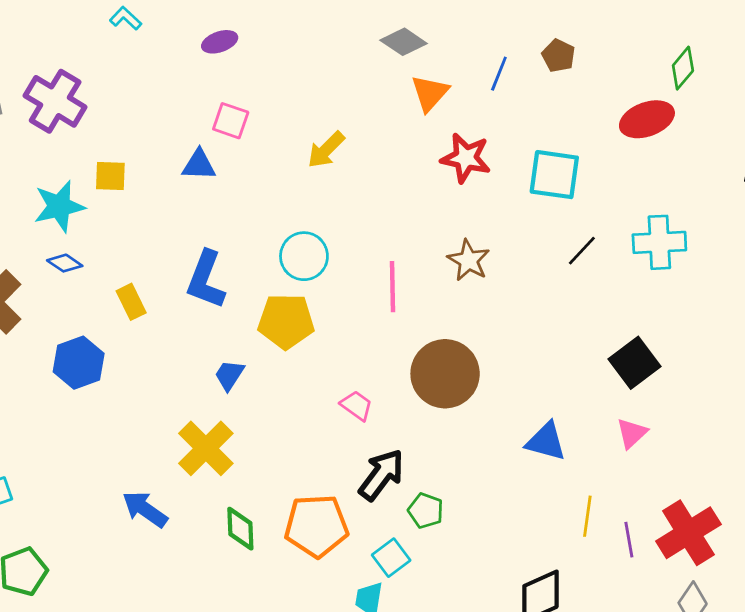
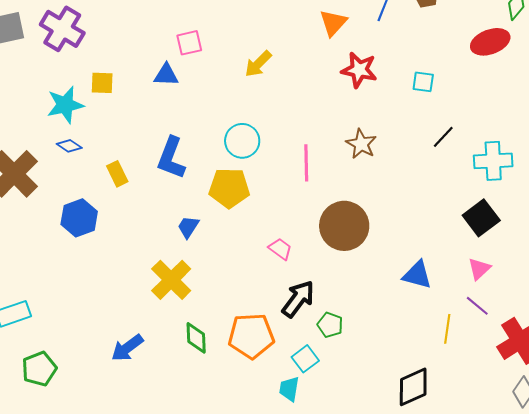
pink square: (231, 121) -> (189, 43), turned -32
cyan square: (554, 175) -> (423, 82), size x0.6
cyan cross: (659, 242) -> (493, 161), moved
blue arrow: (145, 509) -> (127, 348), moved, turned -72
purple line: (629, 540) -> (477, 306), moved, turned -40

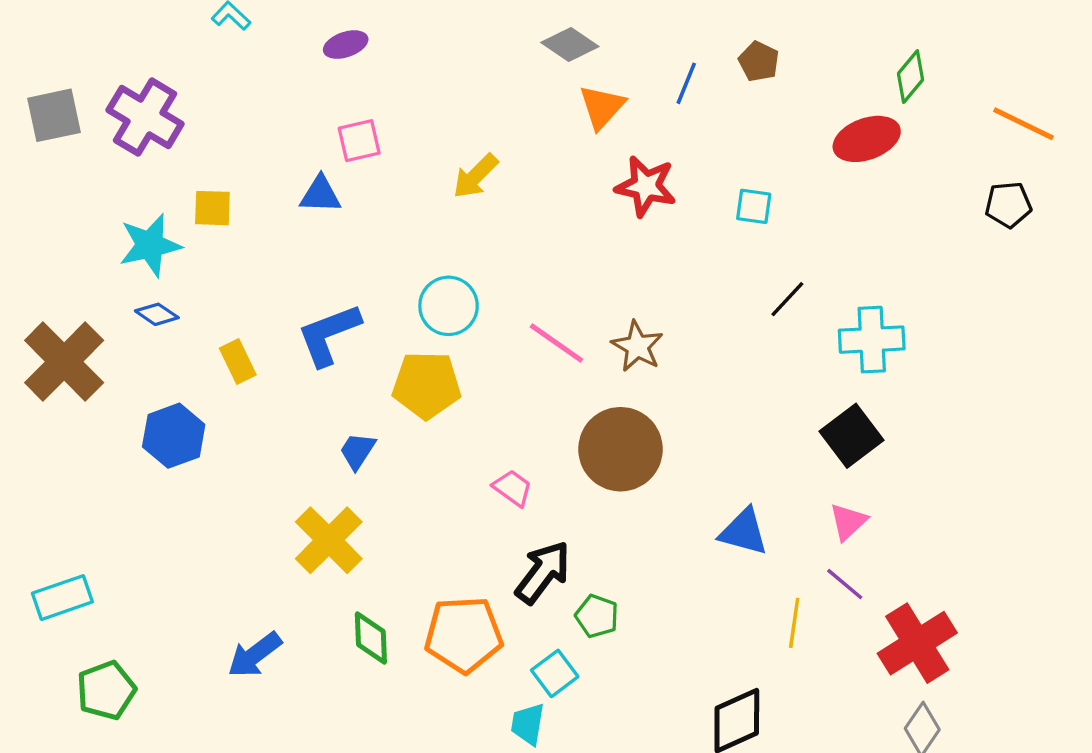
brown star: (361, 144) -> (637, 346), moved
blue L-shape: (171, 158) -> (329, 335), turned 48
pink line: (306, 163) -> (556, 343), turned -54

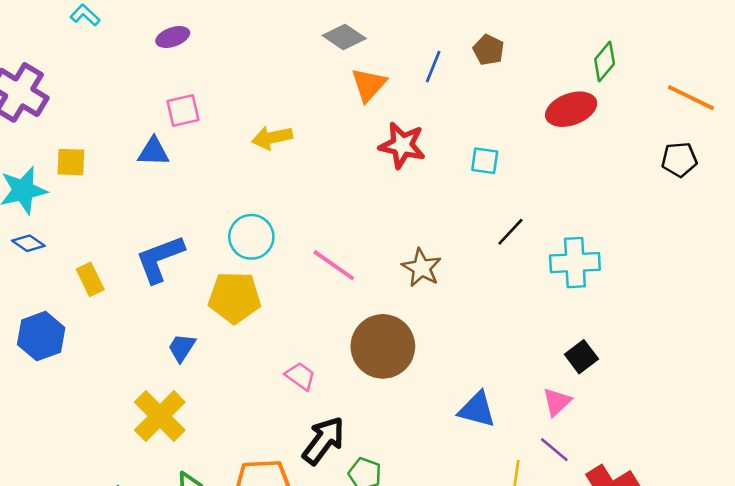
yellow arrow: (475, 176) -> (272, 138), turned 33
brown star: (637, 346) -> (422, 268), moved
black square: (851, 436) -> (581, 357), moved, size x0.7

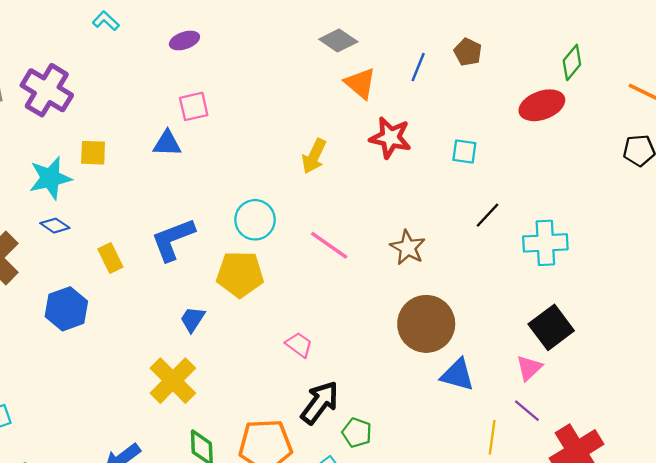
orange triangle: (369, 85) -> (360, 83), turned -32
yellow arrow: (272, 138) -> (314, 156), moved, turned -52
brown circle: (383, 346) -> (426, 324), moved
black square: (581, 357) -> (551, 327), size x1.5

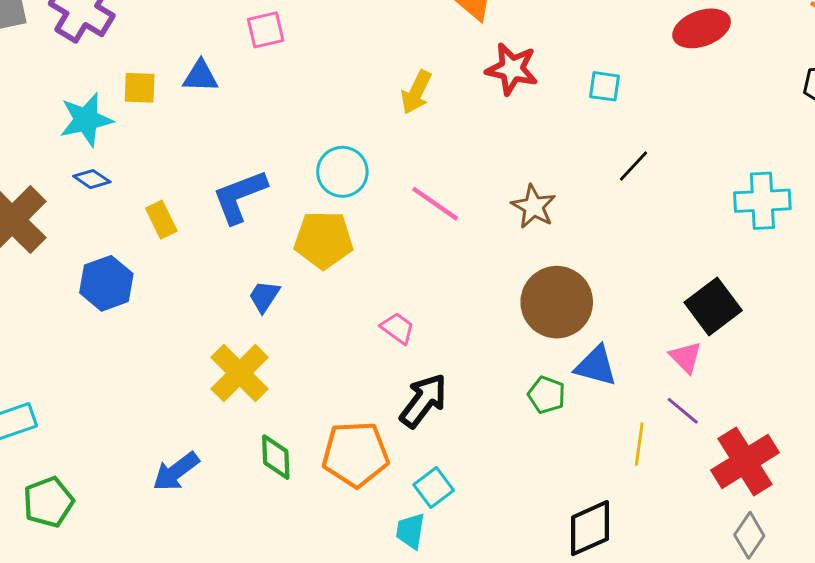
blue triangle: (167, 143) -> (200, 76), moved
cyan cross: (545, 243) -> (762, 201), moved
pink triangle: (529, 368) -> (686, 357), turned -32
green pentagon: (357, 433) -> (547, 395), moved

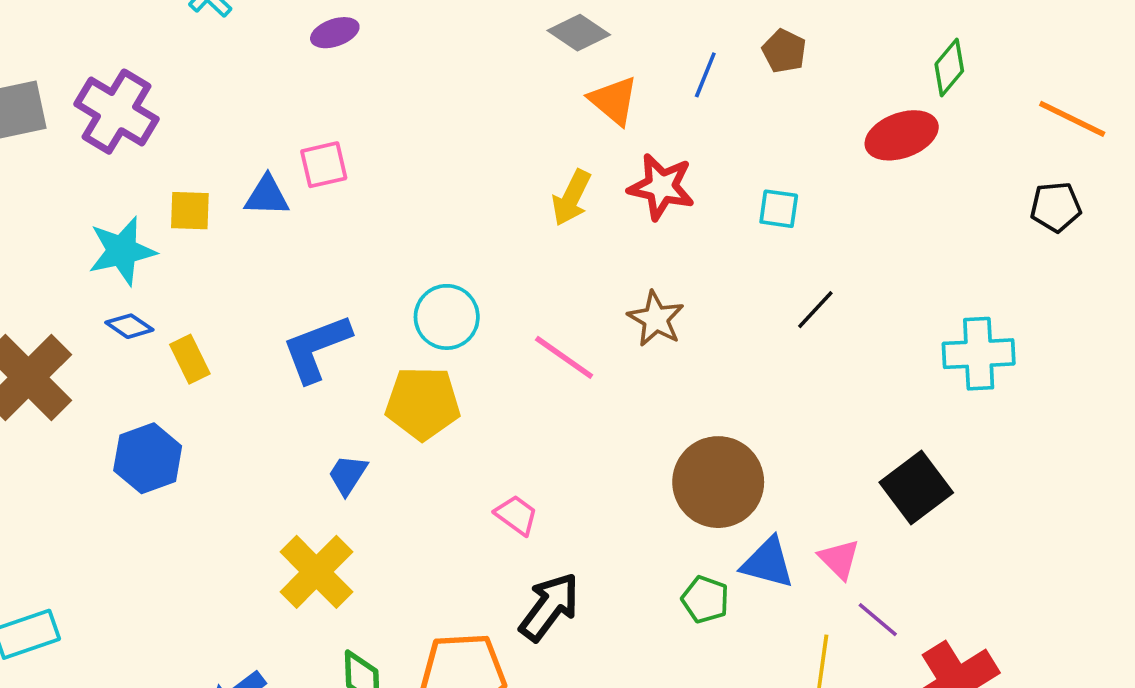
pink square: (266, 30) -> (324, 165), moved
yellow arrow: (416, 92) -> (571, 198), moved
brown star: (534, 207) -> (656, 319), moved
yellow rectangle: (161, 220) -> (190, 359), moved
pink triangle: (686, 357) -> (839, 559), moved

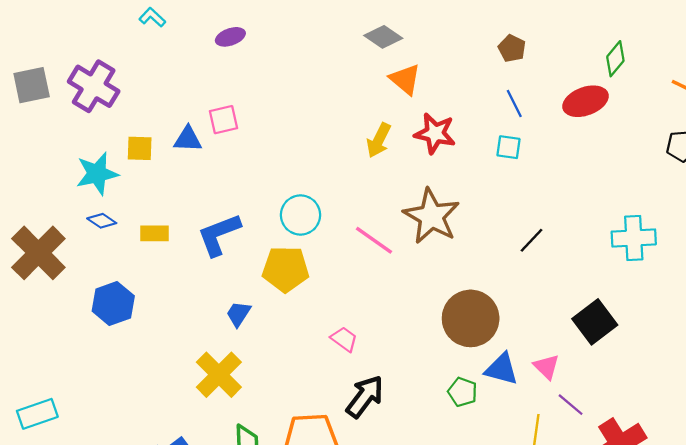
blue line: (705, 75) -> (514, 104), moved, turned -48
black line: (815, 310) -> (531, 240), moved
brown star: (656, 319) -> (431, 216), size x1.6
yellow rectangle: (190, 359) -> (155, 233), moved, turned -64

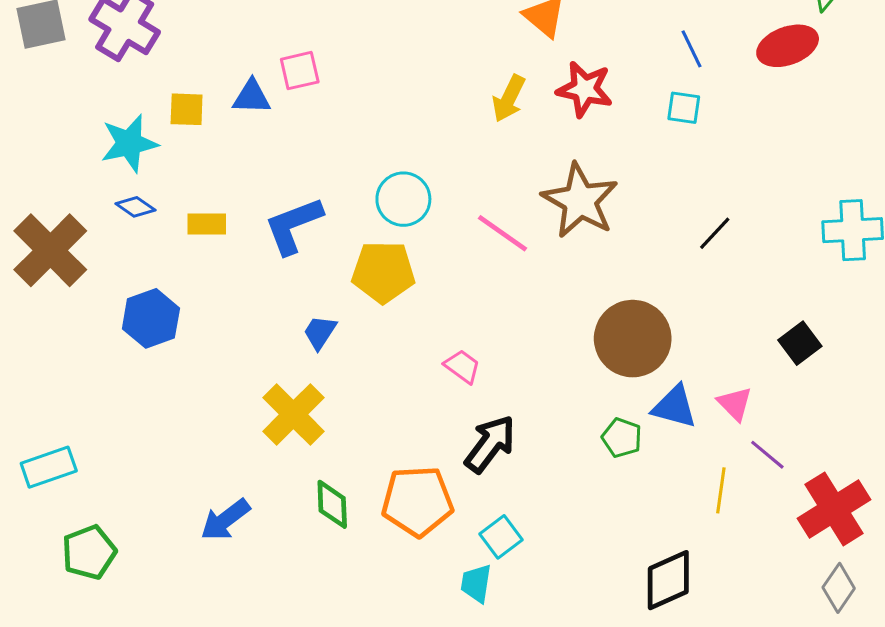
black square: (595, 322) -> (800, 343), size x0.7

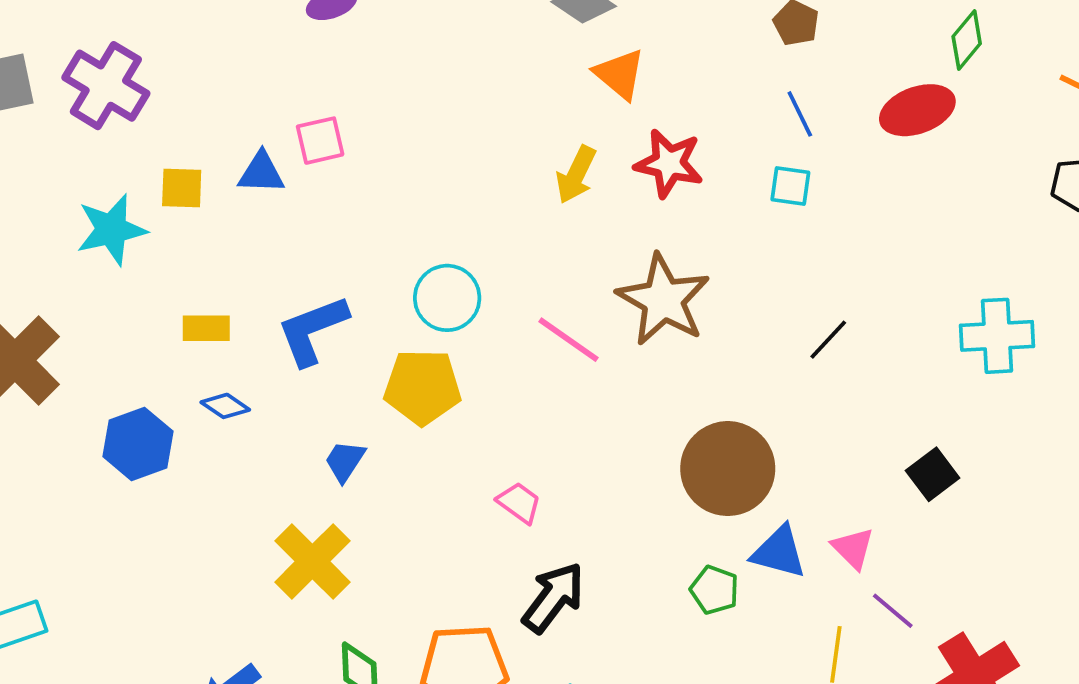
blue diamond: (135, 207) -> (225, 406), moved

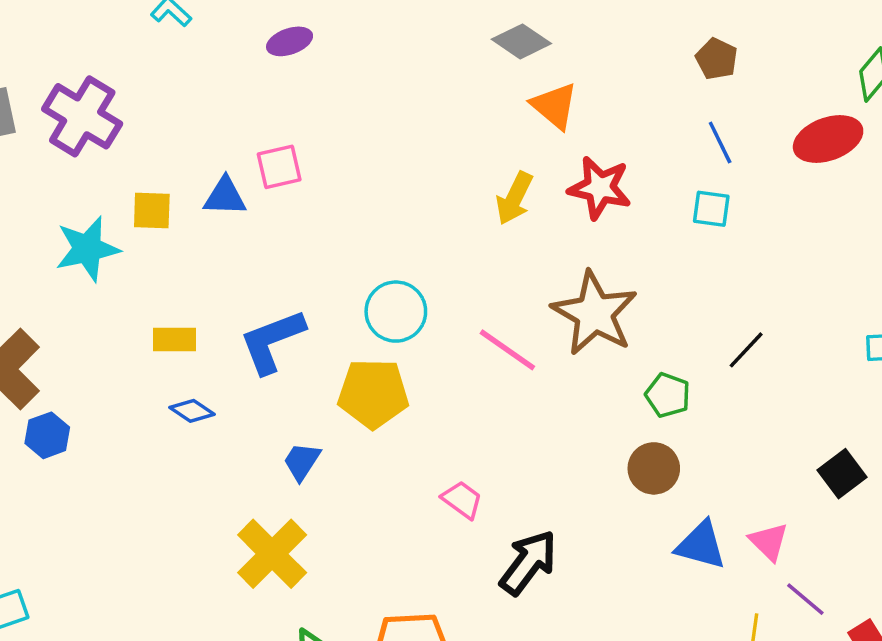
blue hexagon: (138, 444) -> (47, 435), moved, size x0.7
brown circle: (728, 469) -> (654, 468), size x0.6
green pentagon: (714, 590) -> (668, 395), moved
black arrow: (553, 598) -> (528, 563), moved

